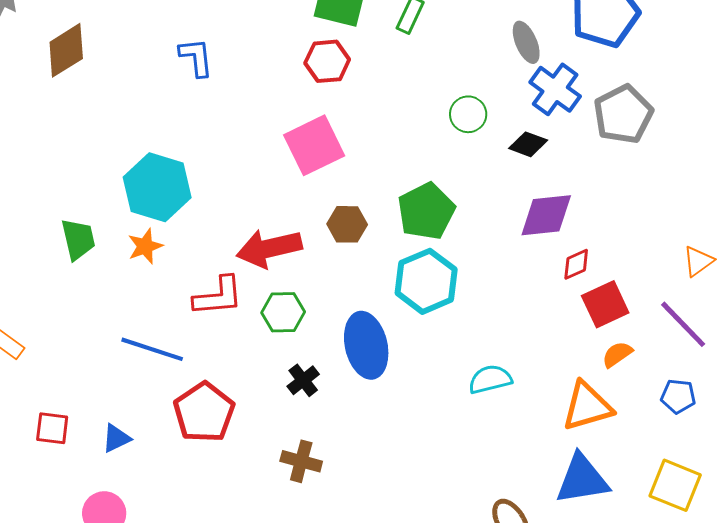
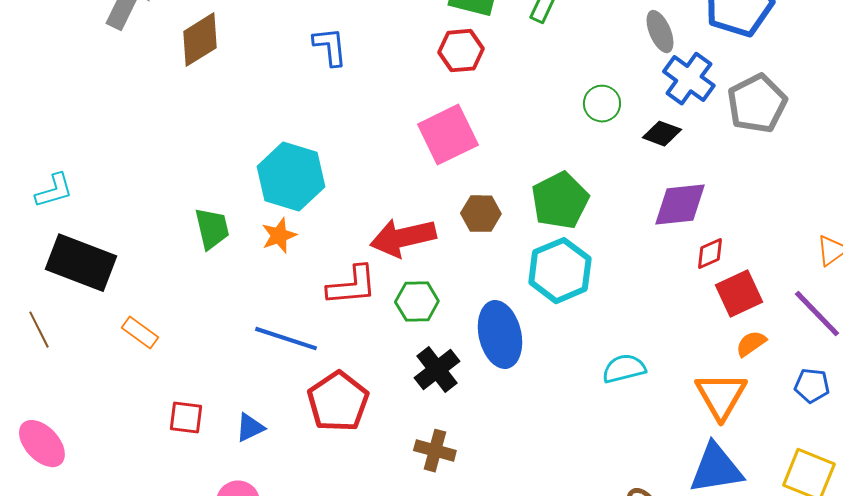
black cross: (303, 380) -> (437, 370), size x1.4
orange triangle: (587, 406) -> (721, 396), turned -44

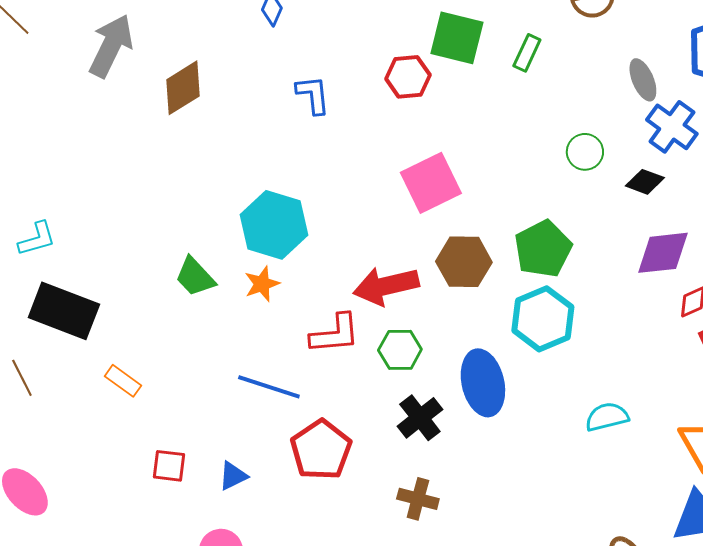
red hexagon: (461, 51) -> (408, 77), moved
brown hexagon: (481, 214) -> (464, 262), size x1.4
green trapezoid: (212, 229) -> (195, 277), turned 150

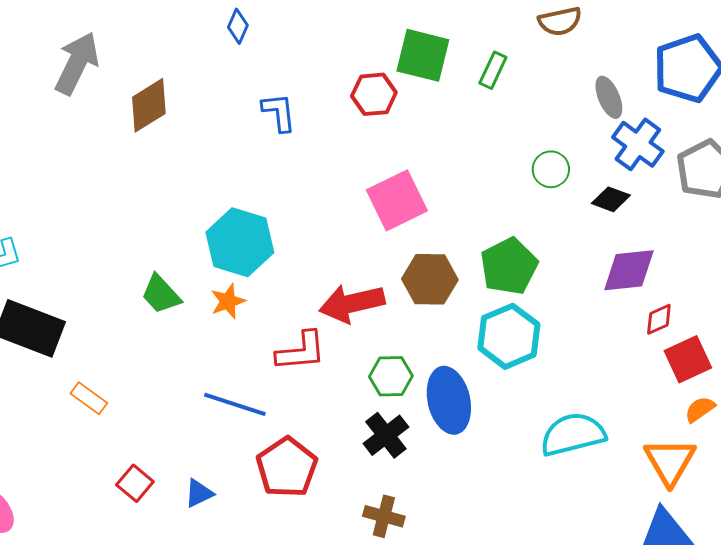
green hexagon: (400, 350) -> (391, 376), moved
cyan semicircle: (607, 417) -> (573, 434), size x1.5
red square: (169, 466) -> (135, 483), turned 33

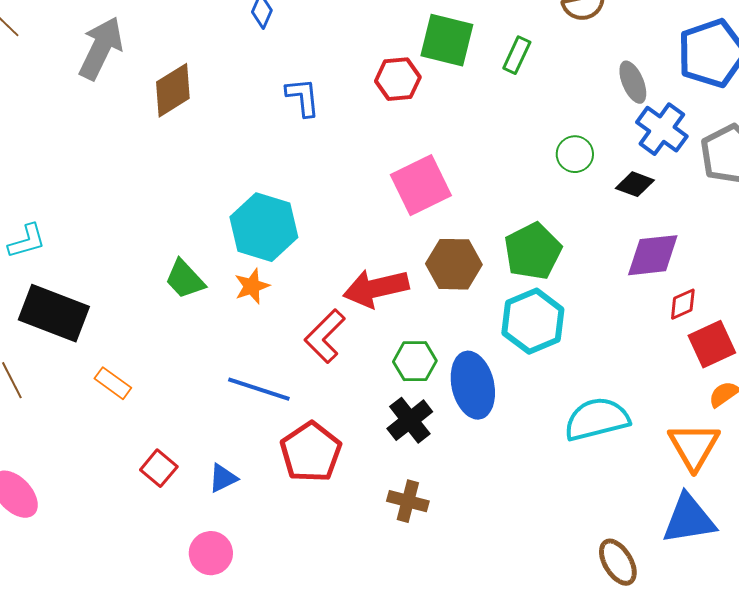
red L-shape: (301, 351) -> (325, 336), turned 140

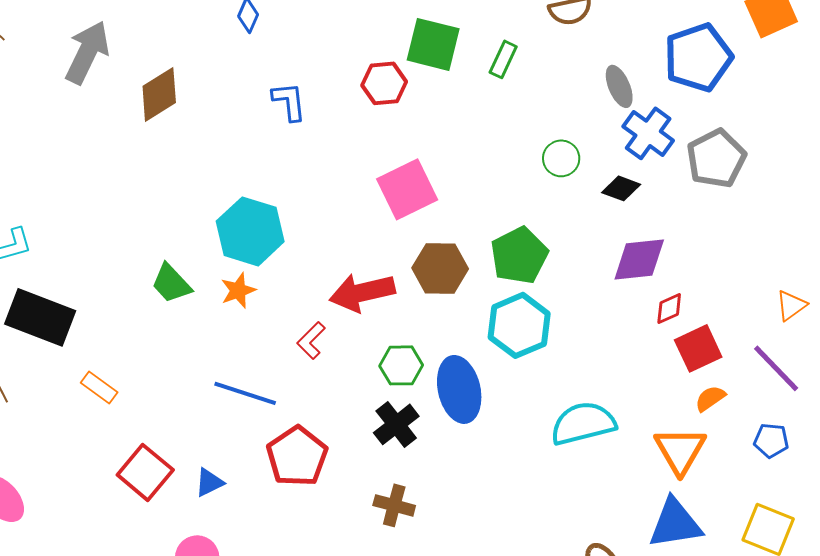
red L-shape: (325, 336) -> (311, 340), size x0.7
red square: (159, 468) -> (145, 472), size x1.5

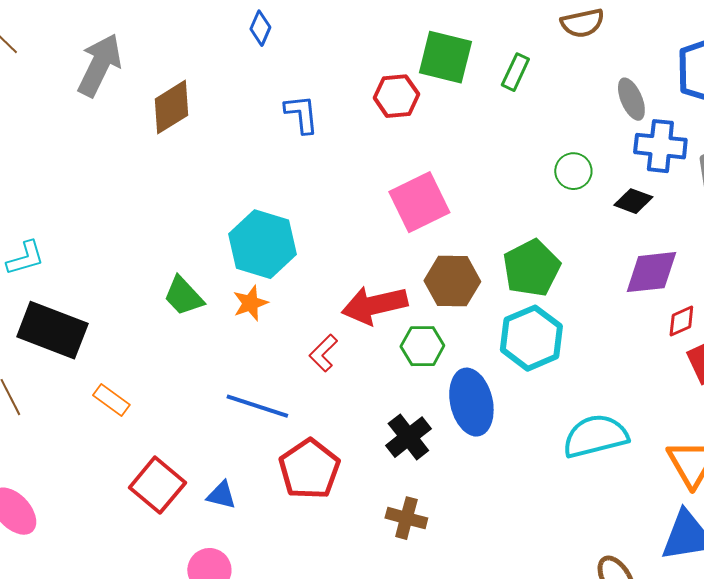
blue cross: (648, 133) -> (660, 146), turned -30
green hexagon: (401, 365) -> (422, 346), moved
blue triangle: (209, 482) -> (221, 495), turned 40

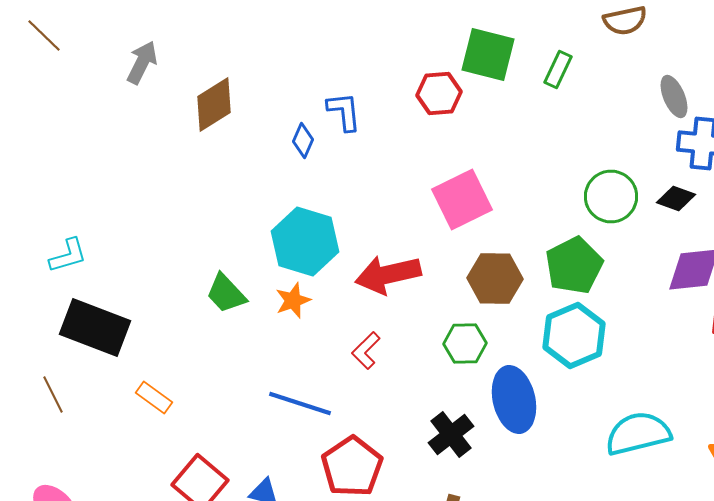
blue diamond: (260, 28) -> (303, 140), moved
gray arrow: (99, 65) -> (142, 62), size x0.7
green circle: (573, 171) -> (611, 196), moved, size x1.4
red arrow: (374, 305) -> (388, 274), moved

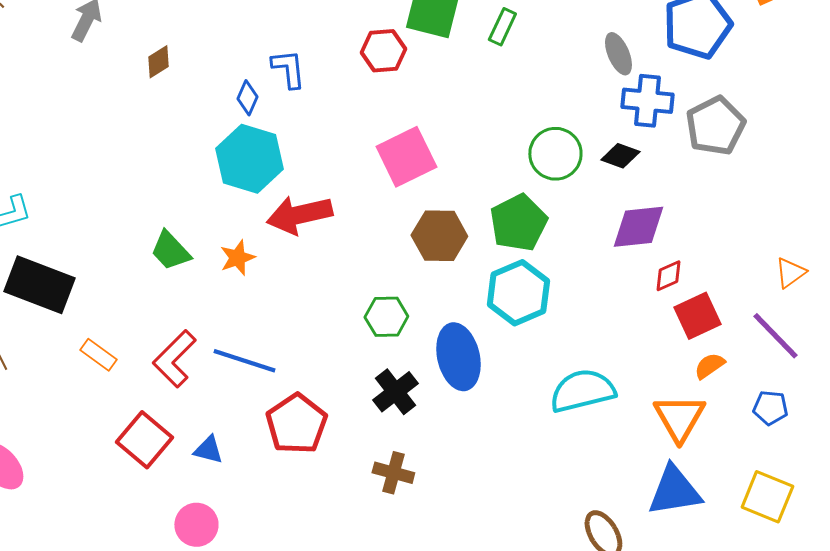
brown diamond: (214, 104) -> (158, 62), size x0.6
cyan hexagon: (305, 242) -> (249, 159), moved
red arrow: (388, 274) -> (299, 215), moved
green hexagon: (465, 344) -> (386, 317), moved
red L-shape: (366, 350) -> (174, 359), moved, size x1.5

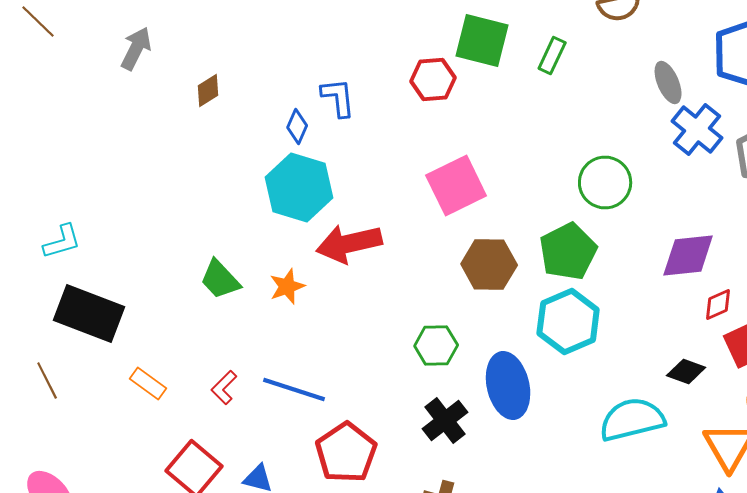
blue cross: (647, 101) -> (697, 130), turned 33
black diamond: (620, 156) -> (686, 372), moved
red L-shape: (174, 359) -> (224, 388), size x0.6

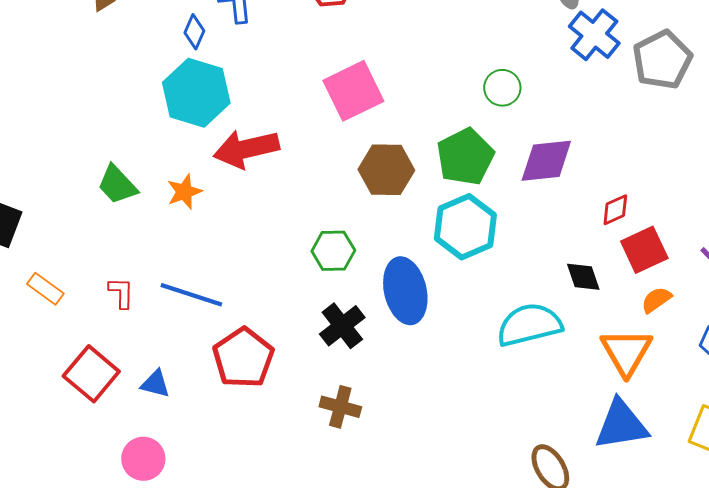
green circle: (605, 182) -> (502, 88), size x0.7
purple diamond: (688, 256) -> (546, 161), moved
black diamond: (686, 372) -> (583, 277), turned 51
red L-shape: (224, 388) -> (121, 293), turned 136

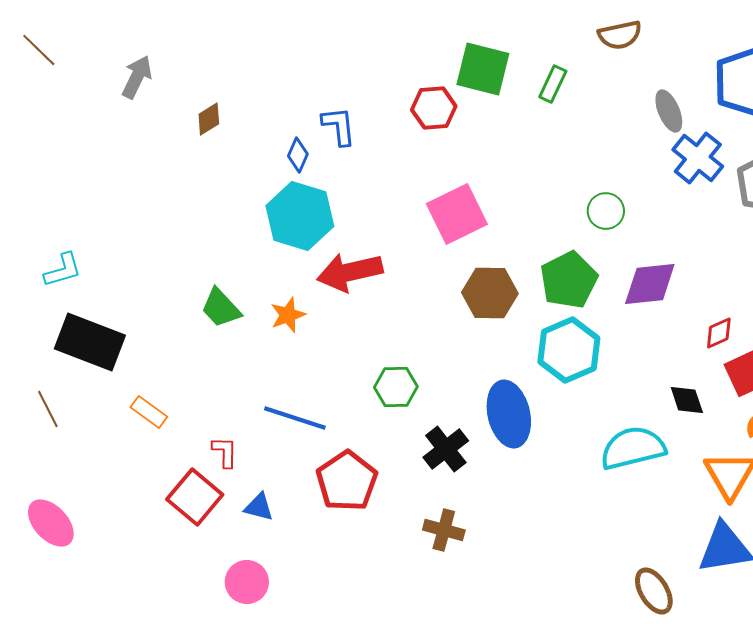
green hexagon: (333, 251) -> (396, 387), moved
red L-shape: (121, 293) -> (225, 452), moved

